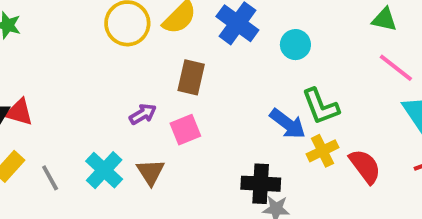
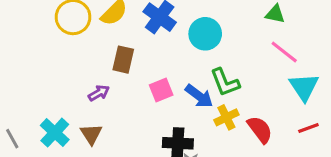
cyan circle: (295, 45) -> (205, 34), size x1.4
purple arrow: (143, 114) -> (99, 93), moved
pink square: (185, 130) -> (161, 90), moved

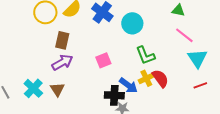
brown rectangle: (123, 60) -> (62, 40), moved
purple arrow: (99, 93) -> (62, 62), size x1.5
blue arrow: (199, 96) -> (128, 85), moved
red semicircle: (260, 129) -> (160, 78), moved

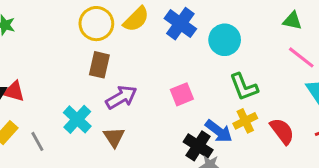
brown rectangle: (62, 40) -> (99, 65), moved
red semicircle: (160, 78) -> (282, 131), moved
cyan cross: (33, 88) -> (77, 119), moved
black cross: (114, 95) -> (198, 146), turned 30

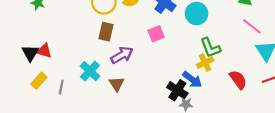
pink square: (182, 94) -> (156, 34), moved
yellow cross: (245, 121) -> (205, 63), moved
gray line: (37, 141) -> (61, 87), turned 40

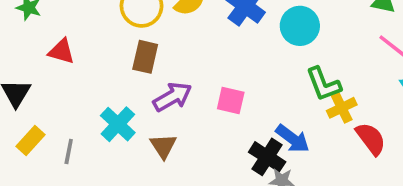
pink square: (156, 34) -> (231, 100), moved, turned 35
red triangle: (44, 51) -> (61, 51), moved
yellow cross: (205, 63) -> (342, 108), moved

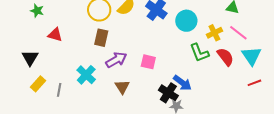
yellow cross: (342, 108) -> (214, 33), moved
red semicircle: (371, 139) -> (225, 57), moved
brown triangle: (163, 146) -> (122, 87), moved

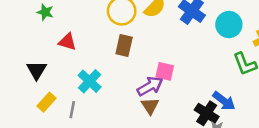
purple arrow: (116, 60) -> (150, 86), moved
pink square: (148, 62) -> (165, 71), moved
cyan cross: (86, 75) -> (90, 81), moved

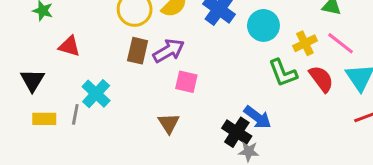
purple arrow: (150, 86) -> (169, 51), moved
yellow rectangle: (46, 102) -> (44, 119), turned 48
gray line: (72, 110) -> (75, 114), moved

